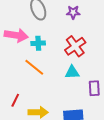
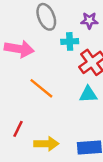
cyan cross: (38, 43) -> (70, 41), moved

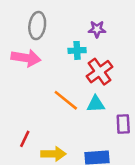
gray ellipse: (46, 17) -> (37, 26), moved, turned 30
orange line: (41, 88) -> (66, 100), moved

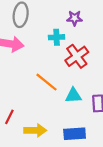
cyan triangle: (96, 104) -> (73, 96), moved

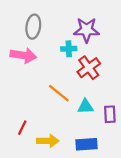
purple star: (75, 18) -> (87, 30), size x1.6

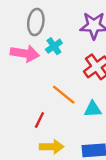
cyan cross: (69, 49) -> (54, 46), moved, turned -32
red line: (22, 128) -> (39, 120), moved

